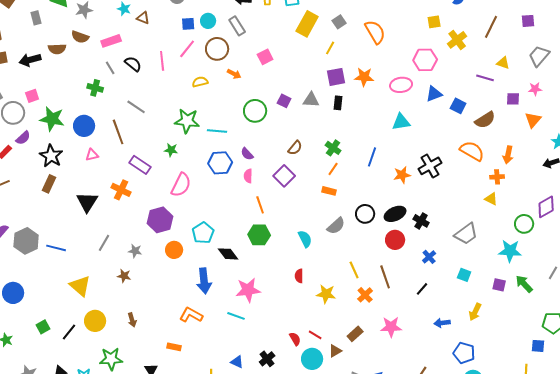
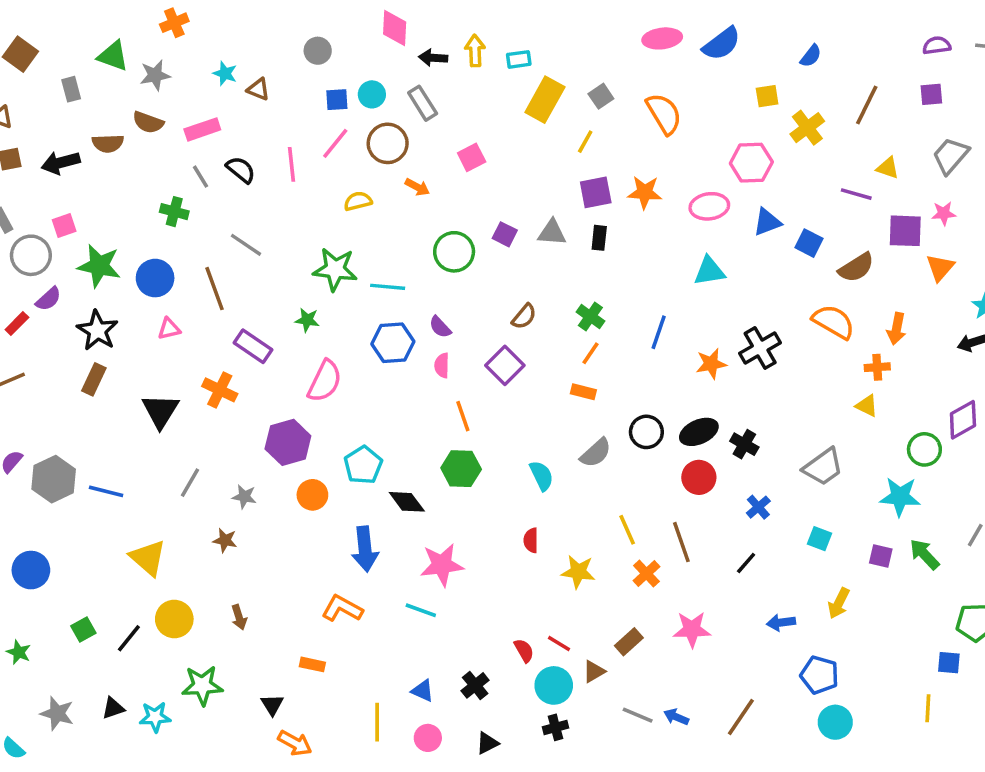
purple square: (513, 99) -> (905, 231), size x1.5

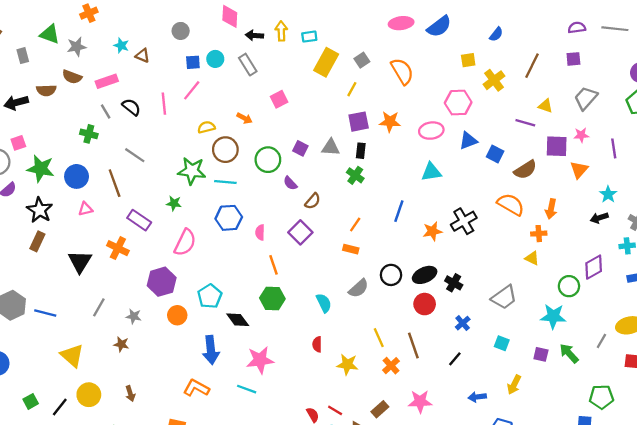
brown circle: (388, 143) -> (225, 150), moved
green cross: (590, 316) -> (355, 175), moved
purple semicircle: (440, 327) -> (290, 183), moved

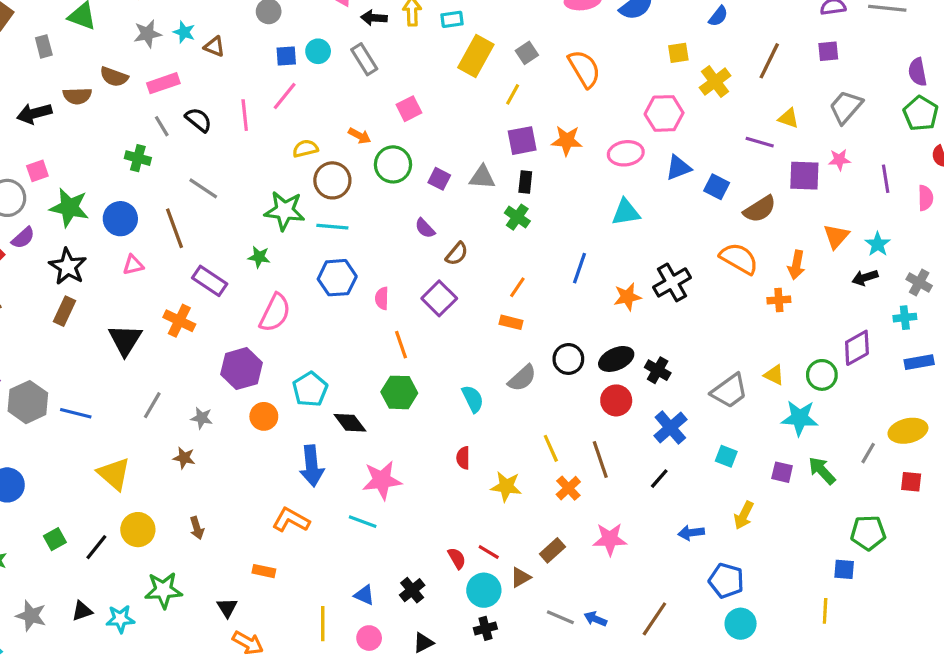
gray star: (77, 47) -> (147, 34), moved
green circle: (268, 160) -> (393, 164), moved
orange triangle: (579, 170) -> (836, 236), moved
yellow triangle: (532, 258) -> (774, 375), moved
blue cross: (463, 323) -> (670, 428), size x1.5

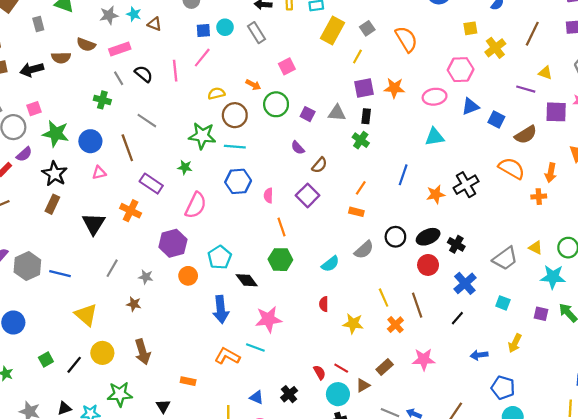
cyan semicircle: (473, 399) -> (330, 264), turned 78
orange L-shape: (291, 520) -> (227, 356), moved
brown arrow: (197, 528) -> (143, 352), size x1.6

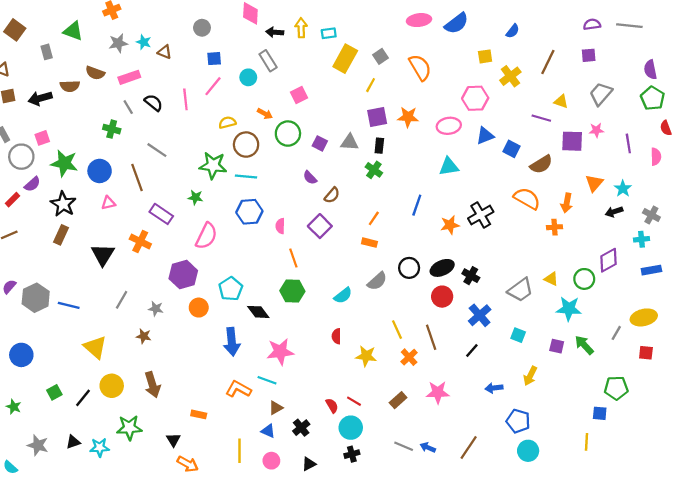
cyan circle: (225, 27) -> (248, 77), moved
brown triangle: (363, 385) -> (276, 408), moved

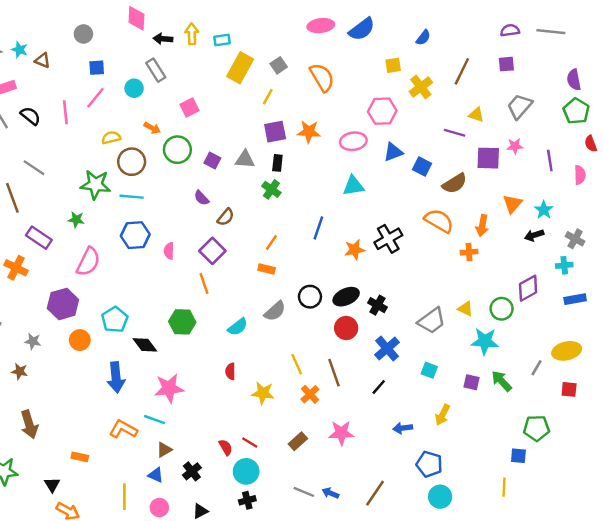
orange line: (293, 258) -> (204, 283), moved

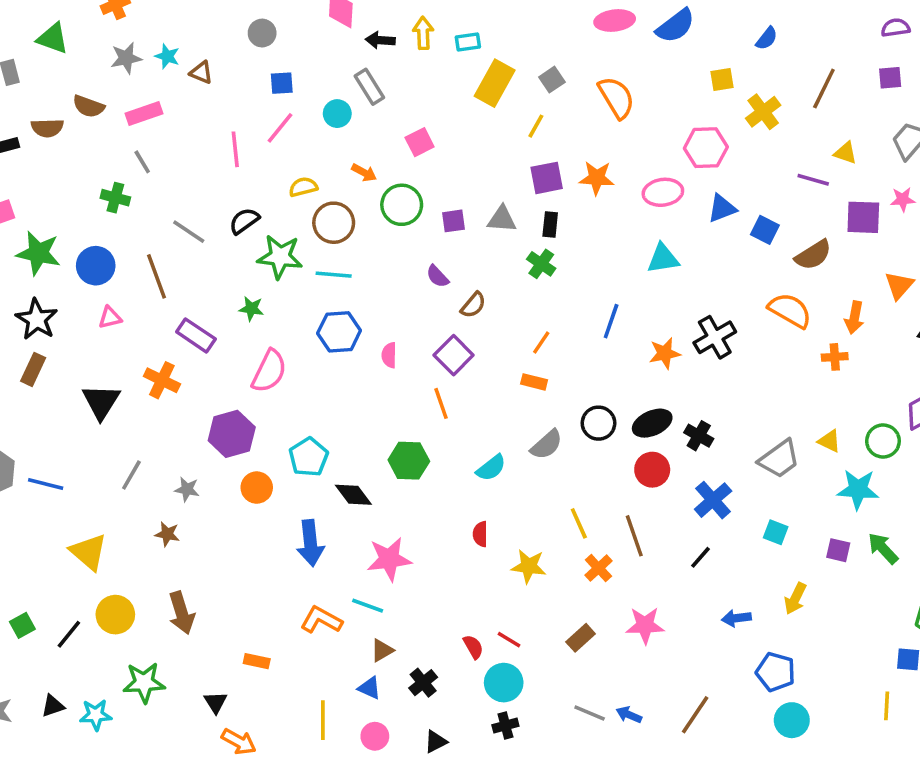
black semicircle: (30, 116) -> (244, 221), moved, turned -75
purple square: (212, 161) -> (454, 221), turned -35

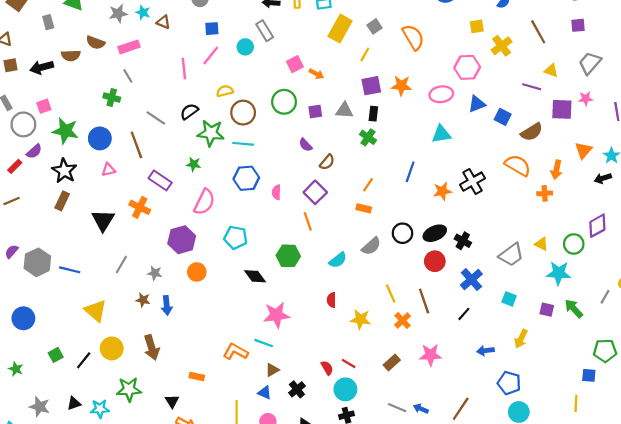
brown line: (824, 88) -> (538, 32), turned -55
orange arrow: (364, 173) -> (316, 74), moved
cyan pentagon: (309, 457) -> (236, 238), moved, turned -30
blue arrow: (310, 543) -> (167, 305), moved, size x0.7

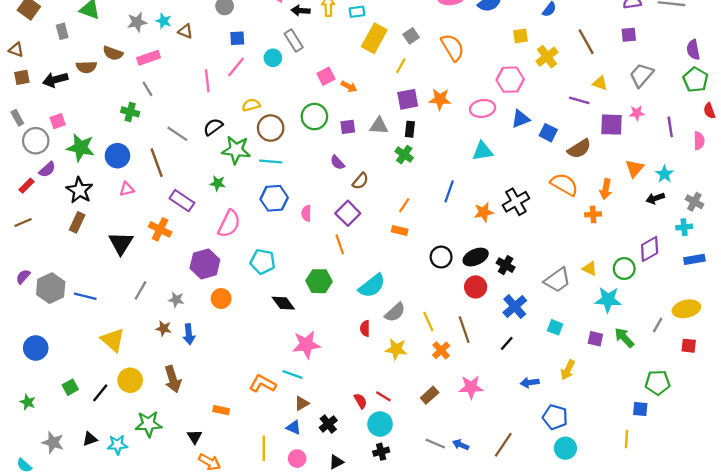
gray semicircle: (371, 246) -> (395, 312), moved
cyan semicircle: (338, 260) -> (372, 286), size x1.4

